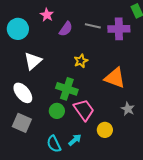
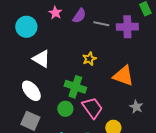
purple semicircle: (66, 29) -> (79, 16), moved
white triangle: (33, 61) -> (41, 59), turned -48

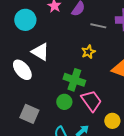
gray line: (101, 24) -> (98, 26), moved
white ellipse: (31, 91) -> (22, 70), moved

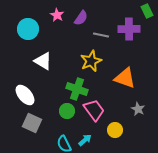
yellow star: (88, 52) -> (91, 61), size x1.5
white ellipse: (22, 70) -> (25, 95), moved

